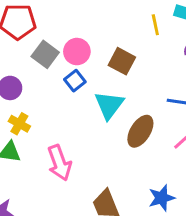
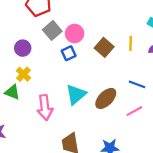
yellow line: (155, 25) -> (131, 43), moved
cyan triangle: (109, 105) -> (76, 94), moved

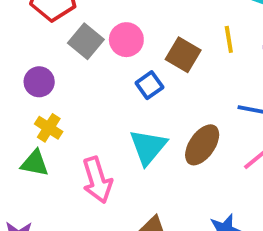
blue square: (69, 53) -> (149, 85), moved

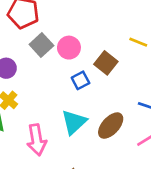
yellow line: (229, 39) -> (138, 42), moved, turned -66

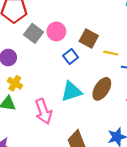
yellow line: (138, 42) -> (111, 53), moved
cyan triangle: (74, 122) -> (71, 91), turned 35

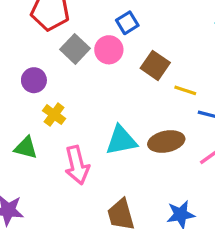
blue square: (71, 57) -> (127, 23), moved
yellow cross: (15, 83) -> (54, 115), moved
brown ellipse: (102, 89) -> (166, 142), turned 40

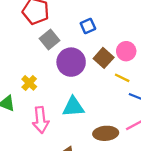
pink circle: (109, 50) -> (126, 51), moved
purple circle: (34, 80) -> (71, 62), moved, size x1.6
brown ellipse: (166, 142) -> (106, 133), moved

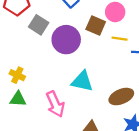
yellow cross: (29, 83) -> (17, 75), moved
cyan triangle: (73, 107) -> (82, 81), turned 35

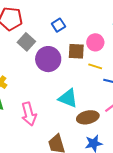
brown square: (96, 26) -> (76, 51), turned -30
cyan triangle: (82, 81) -> (68, 98), moved

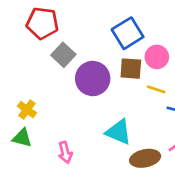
blue square: (58, 25) -> (128, 33), moved, size x1.6
pink arrow: (29, 114) -> (65, 152), size x0.7

